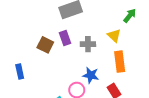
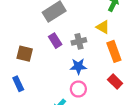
brown square: (45, 45) -> (25, 54), moved
blue star: (91, 75) -> (78, 66), moved

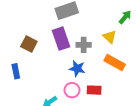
purple rectangle: (55, 41) -> (61, 39), size x1.5
orange rectangle: (114, 51) -> (115, 62), turned -54
red rectangle: (115, 81) -> (94, 90), moved, turned -56

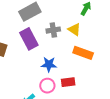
gray cross: (84, 45) -> (53, 30), moved

